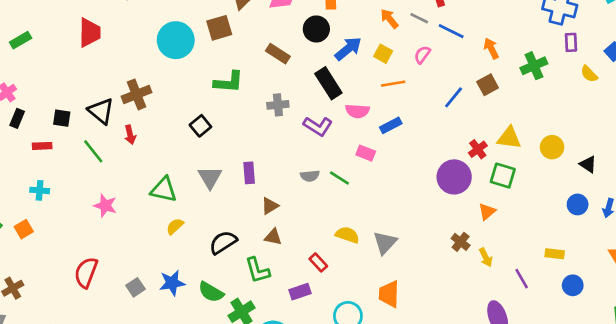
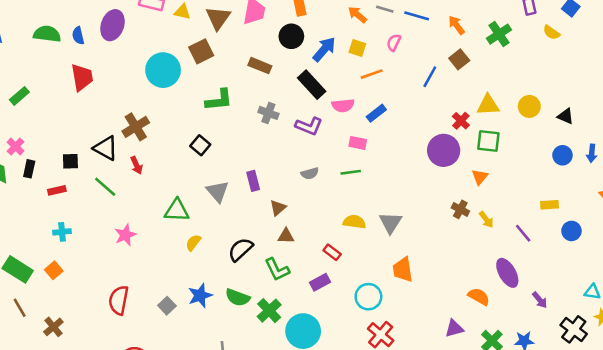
gray cross: (278, 105) -> (268, 113), turned 36
green line: (339, 178) -> (351, 172), moved, turned -30
pink star: (105, 206) -> (125, 235), turned -30

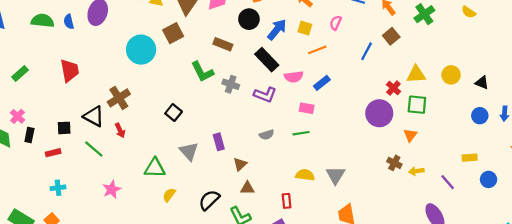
red trapezoid: (82, 77) -> (70, 70), moved
green L-shape: (219, 100) -> (202, 72), moved, turned 70
yellow arrow: (486, 220) -> (416, 171), turned 120
red rectangle: (332, 252) -> (287, 201), turned 48

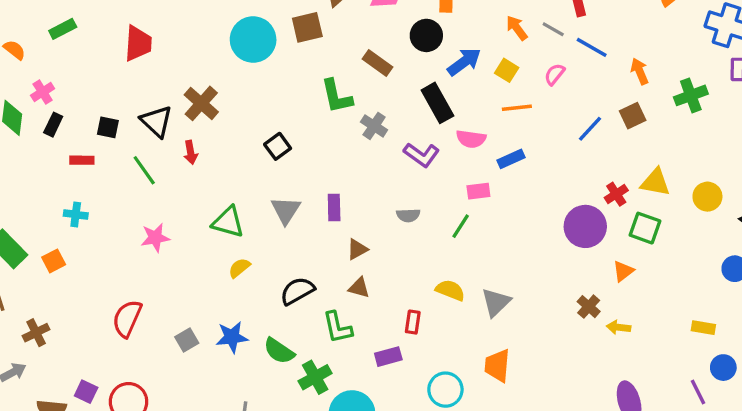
brown cross: (119, 98) -> (201, 103), turned -30
pink rectangle: (307, 108) -> (478, 191), turned -32
green line: (301, 133) -> (461, 226), turned -63
purple line: (448, 182) -> (698, 392), moved

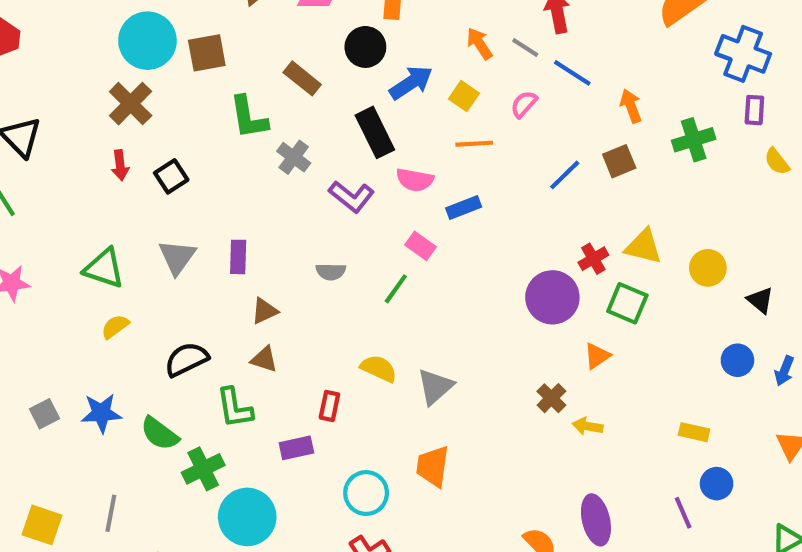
brown square: (307, 27) -> (207, 53), moved
brown cross: (201, 103) -> (131, 104), moved
red arrow: (191, 152) -> (120, 165), moved
pink rectangle: (478, 191) -> (421, 246), turned 40

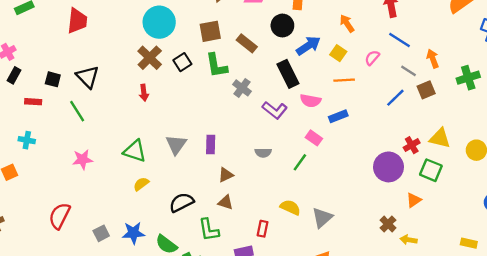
gray line: (525, 48) -> (408, 71), moved
brown square: (207, 53) -> (210, 31), moved
black square: (171, 176) -> (182, 62), moved

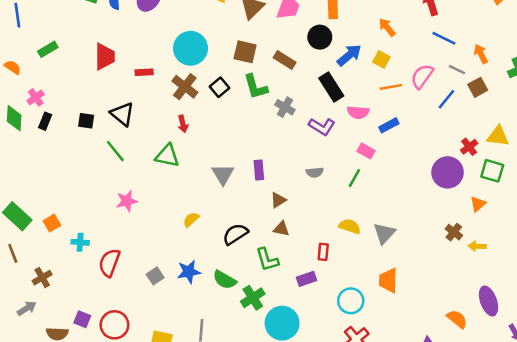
brown square: (210, 31) -> (245, 52), turned 30
pink semicircle: (372, 58) -> (422, 76), moved, size x1.5
red rectangle: (33, 102) -> (144, 72), moved
cyan cross: (27, 140) -> (80, 242), moved
green triangle: (135, 151) -> (167, 156), moved

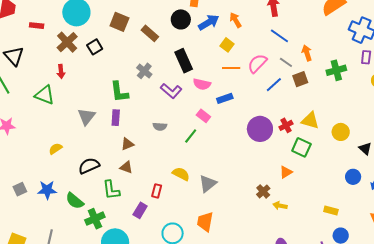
blue arrow: (349, 55) -> (209, 22), moved
green L-shape: (256, 87) -> (119, 92), moved
purple circle: (448, 172) -> (260, 129), moved
purple rectangle: (306, 279) -> (140, 210), turned -49

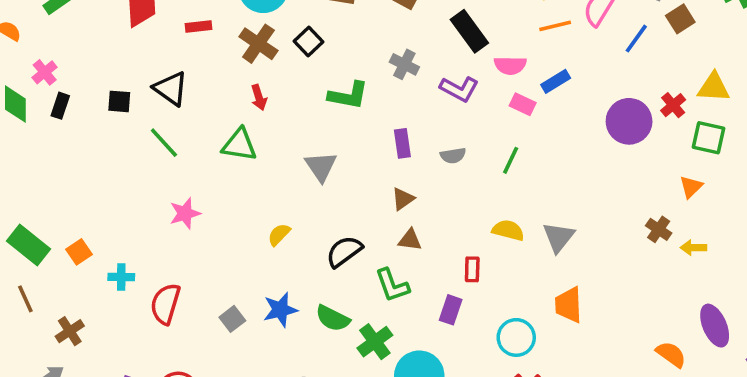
green L-shape: (119, 92) -> (348, 95), moved, turned -60
pink rectangle: (203, 116) -> (523, 104), moved
purple rectangle: (116, 118) -> (402, 143), moved

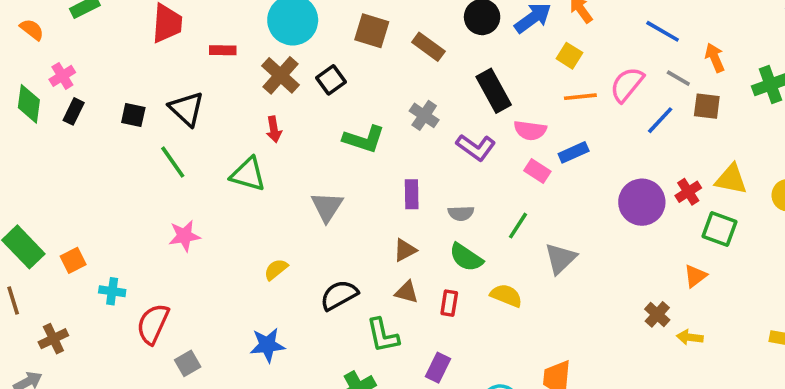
brown square: (680, 19) -> (707, 106), turned 32
gray triangle: (559, 237) -> (560, 259), moved
red rectangle: (472, 269) -> (449, 303), moved
green semicircle: (333, 318) -> (466, 257), moved
gray square: (232, 319) -> (188, 363), moved

